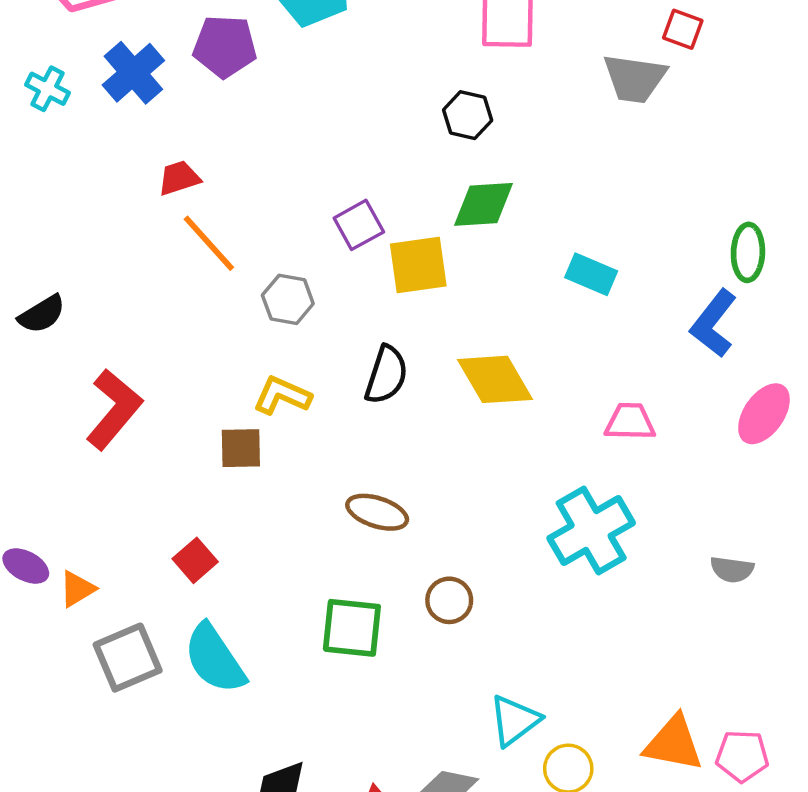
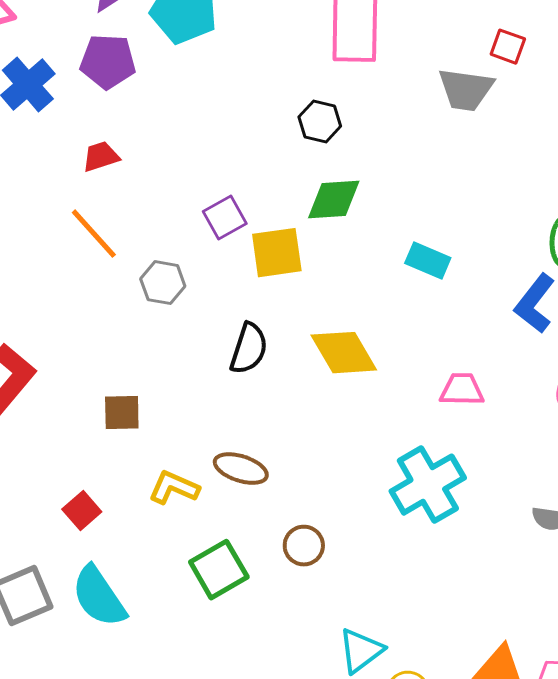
red trapezoid: (179, 178) -> (101, 157), moved
yellow L-shape: (282, 395) -> (174, 488), moved
green square: (352, 628) -> (219, 570), turned -36

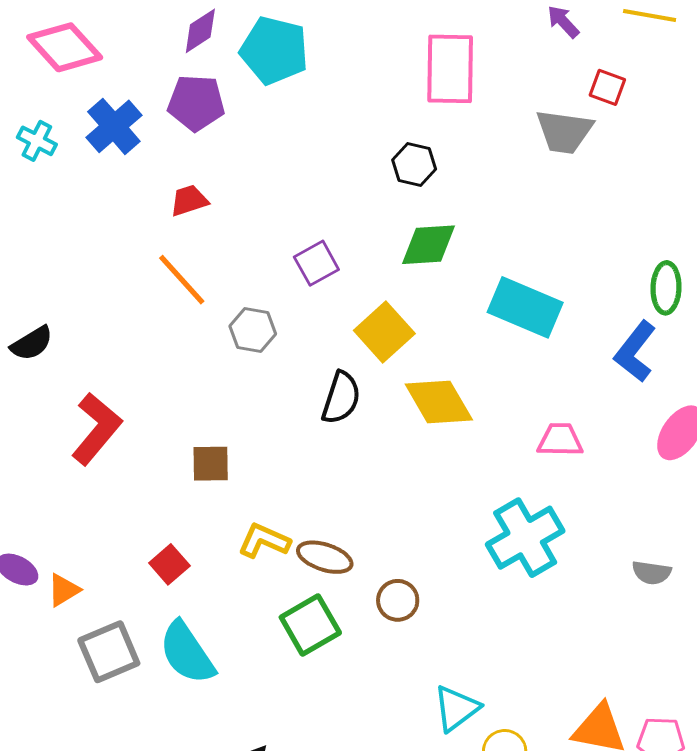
yellow square: (277, 253) -> (384, 332), moved, turned -34
cyan rectangle: (428, 261) -> (525, 307), size x1.6
brown ellipse: (241, 469) -> (325, 557), moved

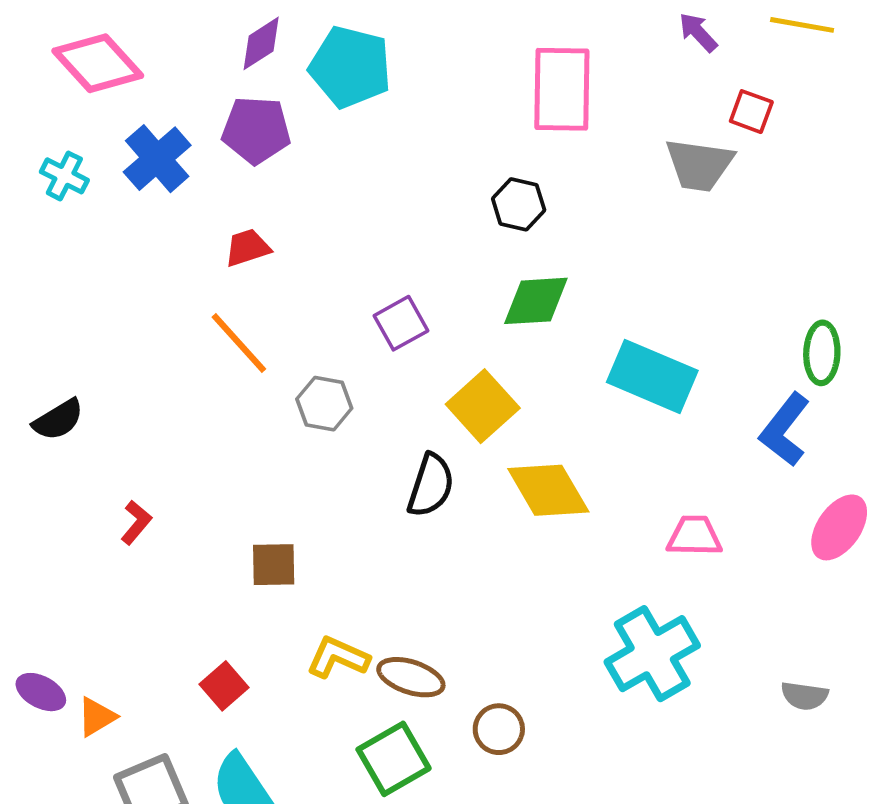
red L-shape: (96, 429) -> (136, 522), size x0.5

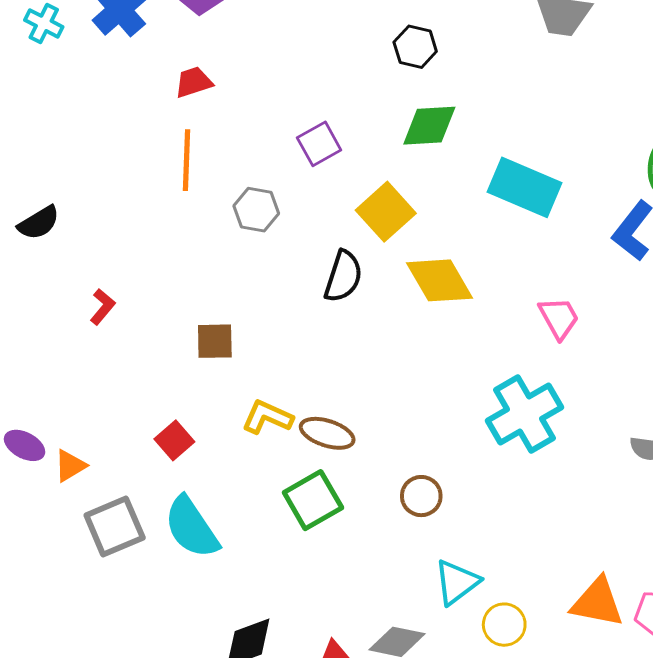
orange line: (239, 343) -> (186, 160), turned 44
pink trapezoid: (694, 536) -> (559, 318), turned 60
brown circle: (499, 729) -> (421, 496), moved

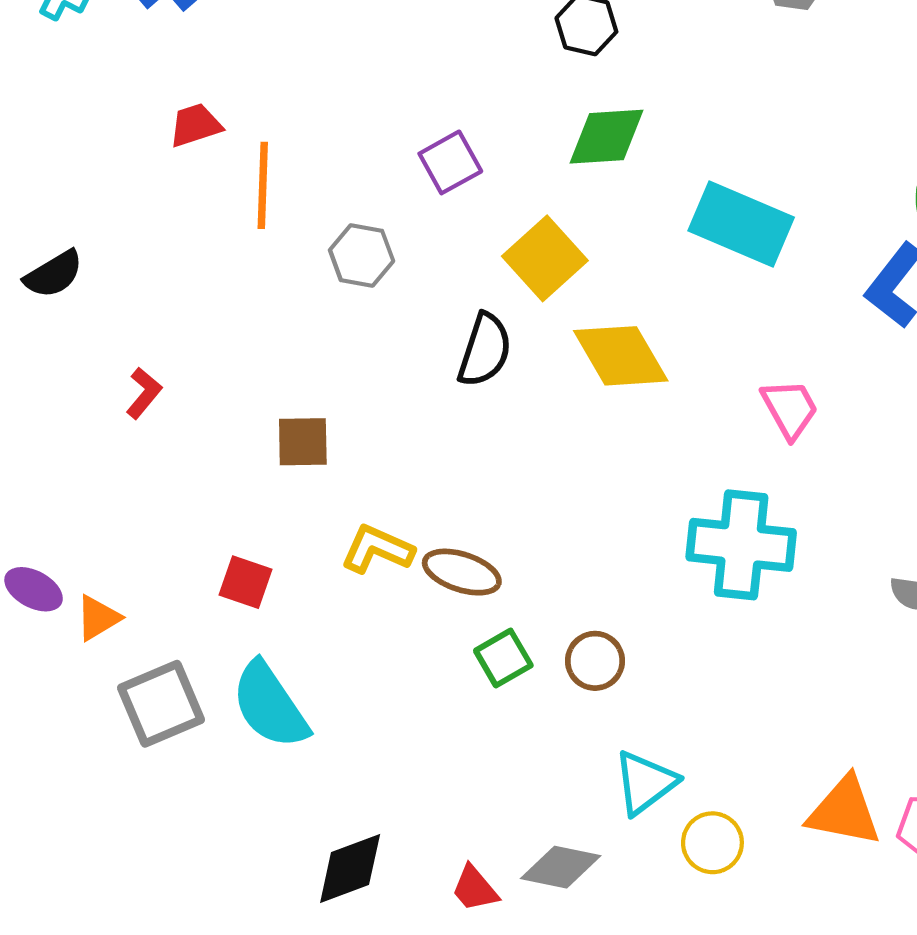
red trapezoid: (194, 82) -> (195, 125), moved
cyan cross: (524, 414) -> (741, 545), turned 36
red square: (174, 440) -> (246, 582), turned -30
green square: (313, 500) -> (503, 658), moved, size x0.7

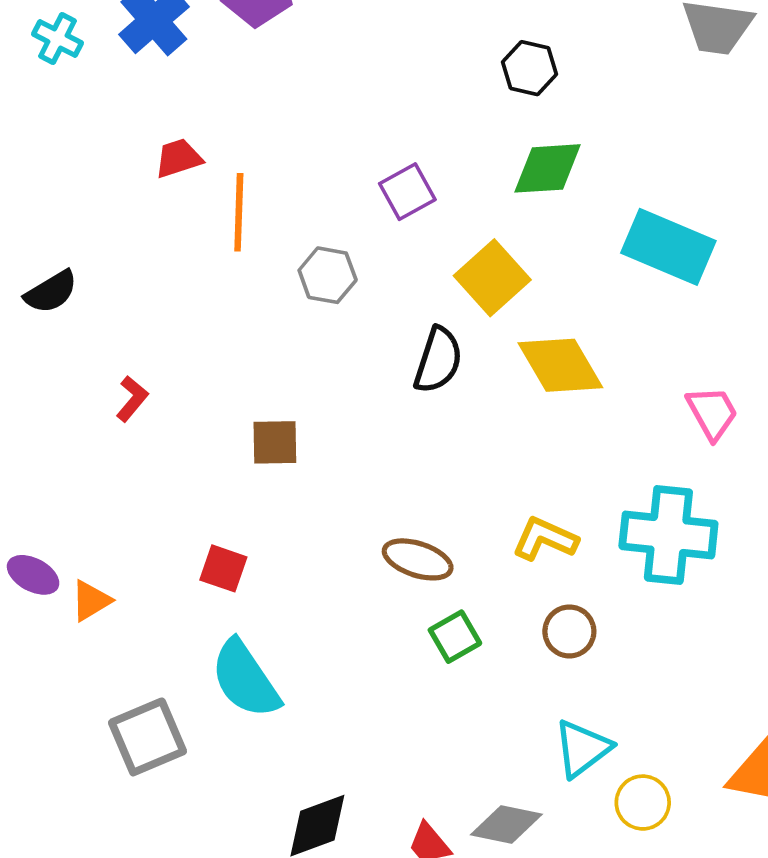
yellow L-shape: (377, 549) -> (545, 539), moved
brown circle: (595, 661) -> (569, 631), moved
gray square: (161, 704) -> (148, 737), moved

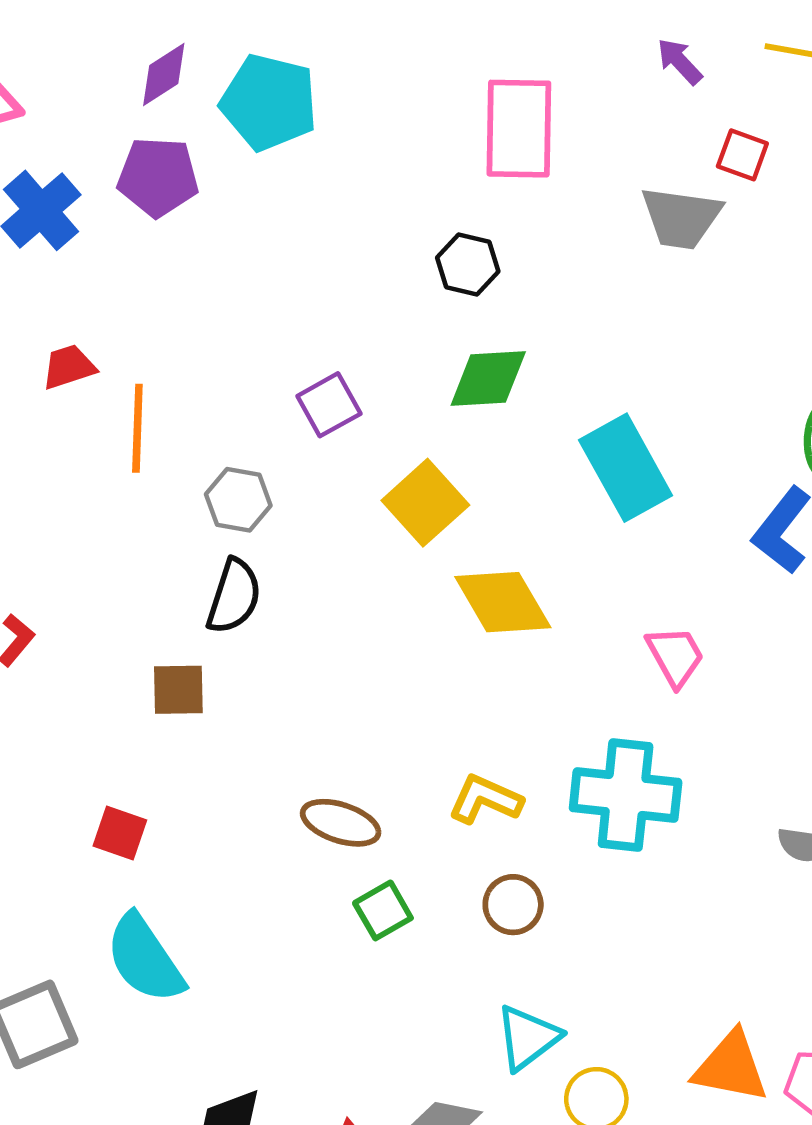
cyan rectangle: (668, 247) -> (626, 468), turned 38
black semicircle: (438, 360) -> (234, 596), moved

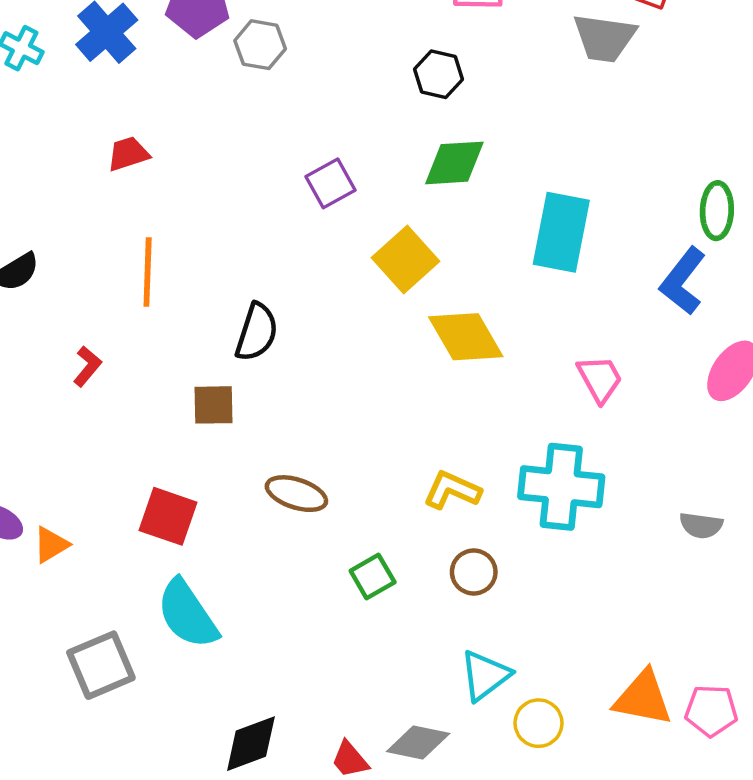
orange line: (137, 428) -> (148, 272), moved
cyan rectangle: (626, 468) -> (561, 232), turned 40
gray hexagon: (238, 500) -> (260, 45), moved
brown ellipse: (341, 823) -> (296, 494), moved
red square: (120, 833) -> (168, 516), size x1.4

